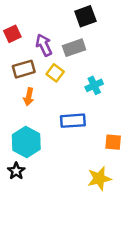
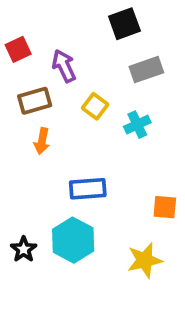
gray rectangle: (74, 48) -> (146, 70), moved
yellow square: (55, 73) -> (95, 106), moved
blue rectangle: (73, 121) -> (88, 189), moved
cyan hexagon: (26, 142) -> (73, 240), moved

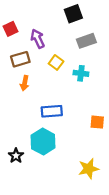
cyan cross: (137, 125) -> (81, 73), turned 32
black star: (24, 249) -> (16, 156), moved
yellow star: (145, 260) -> (89, 169), moved

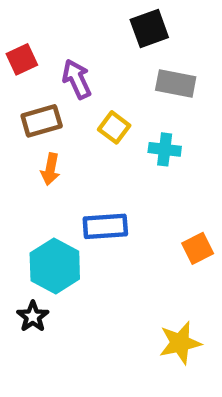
gray rectangle: (86, 41) -> (176, 83), turned 30
orange square: (97, 122) -> (198, 248), turned -32
cyan hexagon: (43, 142) -> (55, 266), moved

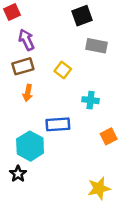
red square: (22, 59) -> (12, 12), moved
purple arrow: (77, 79) -> (26, 40), moved
cyan cross: (165, 149) -> (90, 100), moved

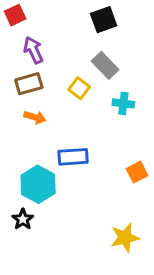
gray rectangle: (97, 46) -> (105, 65), moved, turned 35
orange arrow: (28, 93) -> (35, 117), turned -84
cyan cross: (90, 100) -> (123, 103), moved

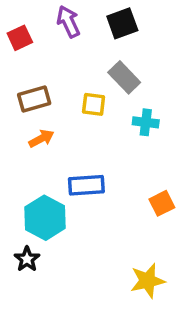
red square: (15, 15) -> (20, 38), moved
purple arrow: (33, 50) -> (68, 22), moved
yellow square: (79, 88) -> (94, 104), turned -30
orange arrow: (35, 117) -> (41, 139), turned -45

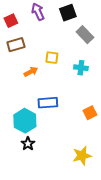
gray rectangle: (124, 77) -> (85, 35), moved
brown rectangle: (34, 99) -> (16, 45), moved
orange arrow: (41, 139) -> (31, 72), moved
black star: (27, 259) -> (28, 144), moved

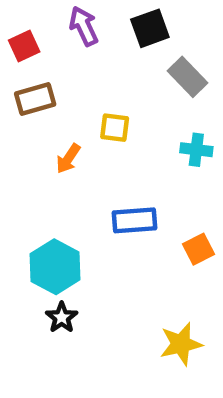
cyan cross: (81, 68) -> (196, 150), moved
orange arrow: (31, 72) -> (68, 159), turned 152
blue rectangle: (48, 103) -> (135, 220), moved

